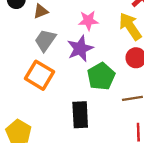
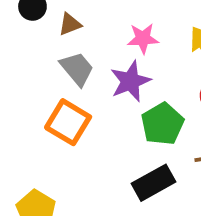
gray trapezoid: (45, 40) -> (77, 69), turned 105
black rectangle: (80, 115) -> (154, 183), moved, turned 64

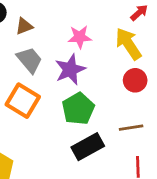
green pentagon: (162, 124) -> (78, 109), moved

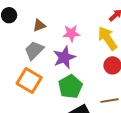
brown triangle: (24, 26) -> (39, 25), moved
gray trapezoid: (30, 60) -> (34, 50), turned -95

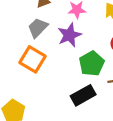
green pentagon: (70, 87) -> (92, 64), moved

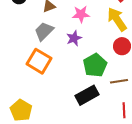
purple star: (69, 35) -> (74, 38), size x0.7

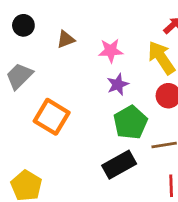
gray trapezoid: (44, 31) -> (19, 76), moved
purple star: (74, 38) -> (118, 84), moved

